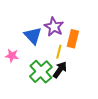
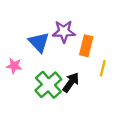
purple star: (54, 27) -> (64, 32), turned -30
yellow line: (59, 52) -> (103, 68), moved

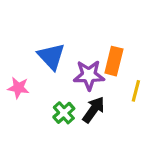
purple star: (64, 32) -> (89, 75), moved
green cross: (48, 85) -> (64, 113), size x0.6

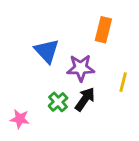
orange rectangle: (114, 61) -> (103, 30), moved
pink star: (18, 88) -> (20, 119), moved

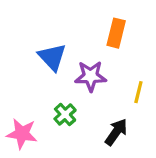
black arrow: (85, 99) -> (116, 132), moved
pink star: (20, 119) -> (22, 134), size x1.4

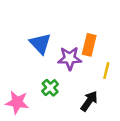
orange rectangle: (116, 33) -> (89, 45), moved

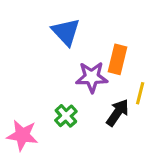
blue triangle: (40, 44) -> (66, 32), moved
black arrow: (89, 101) -> (118, 113), moved

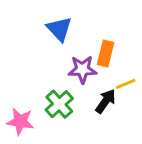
yellow line: (140, 93) -> (126, 84), turned 54
green cross: (66, 116) -> (59, 104), size x1.4

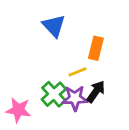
purple star: (82, 69) -> (75, 98), moved
yellow line: (126, 84) -> (77, 72), moved

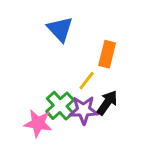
yellow line: (77, 72) -> (87, 81), turned -30
pink star: (18, 110) -> (38, 123), moved

